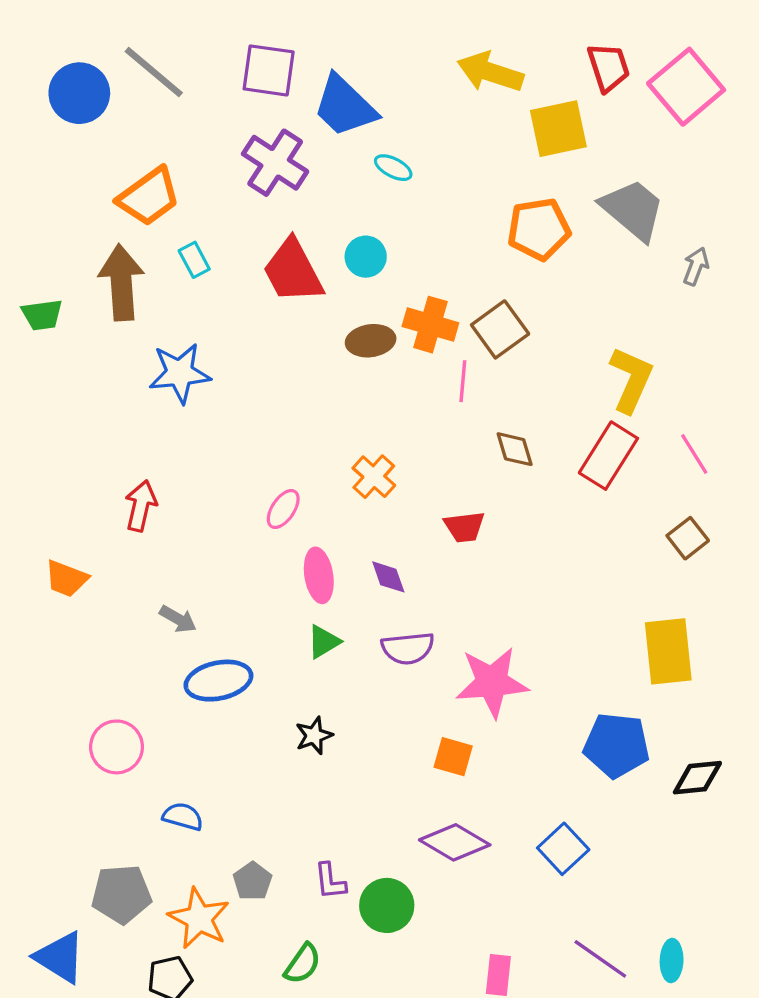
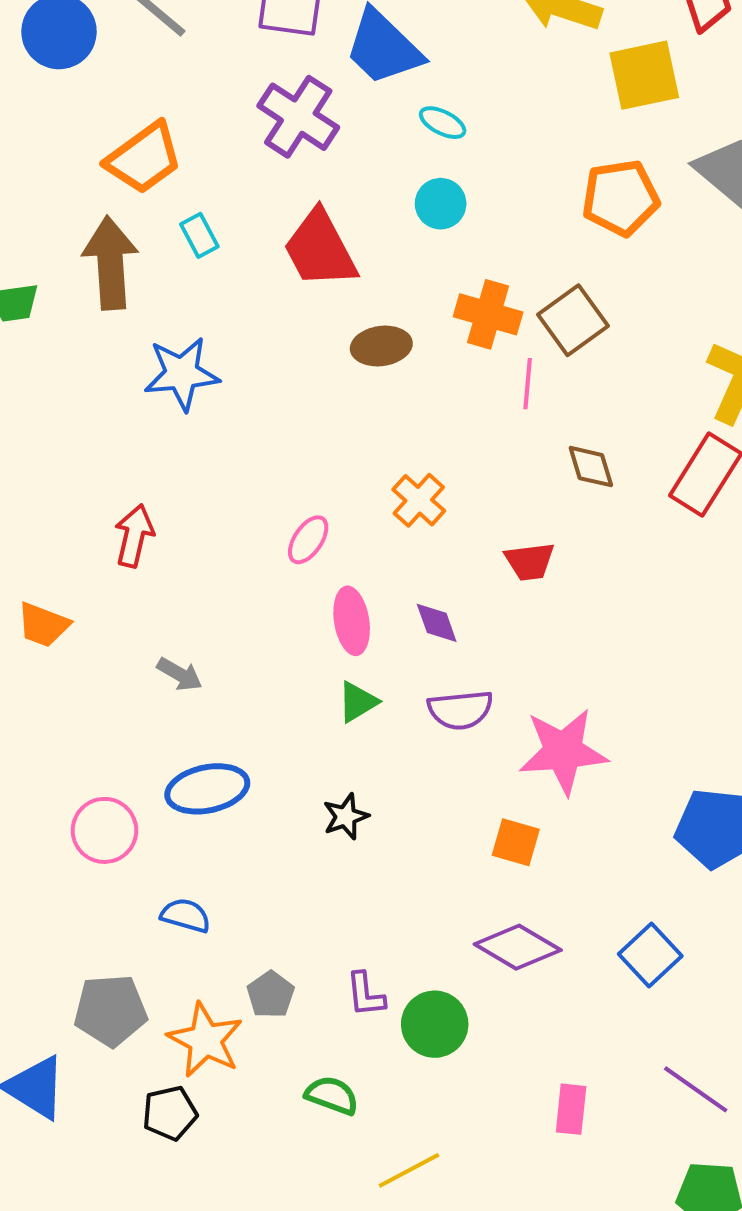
cyan circle: (366, 257) -> (441, 204), moved
brown ellipse: (371, 341) -> (381, 346), moved
blue ellipse: (218, 681) -> (207, 789), moved
green semicircle: (303, 964) -> (332, 1095), turned -105

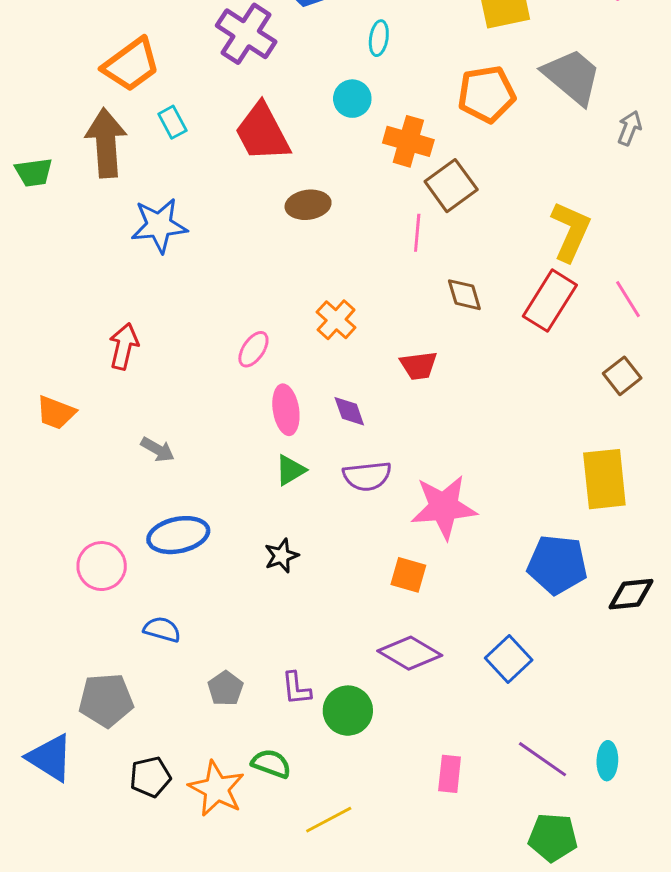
cyan ellipse: (443, 123) -> (379, 38), moved, turned 72
orange cross: (488, 314) -> (408, 141), moved
orange star: (205, 1040) -> (217, 789), moved

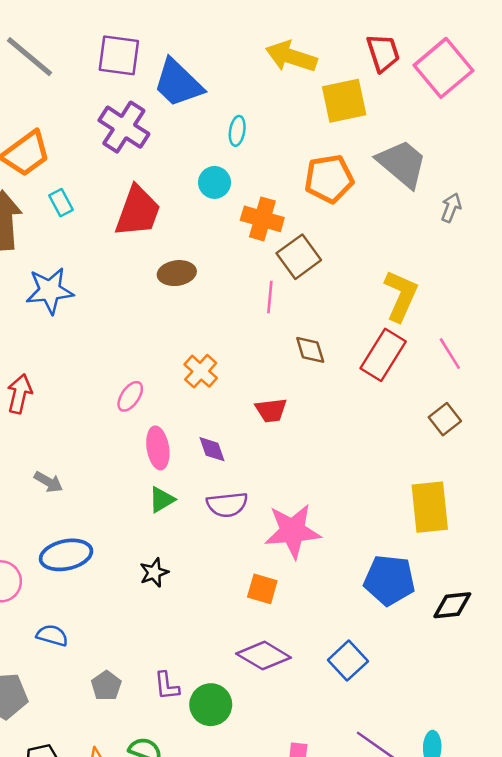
red trapezoid: (262, 132) -> (138, 211), turned -132

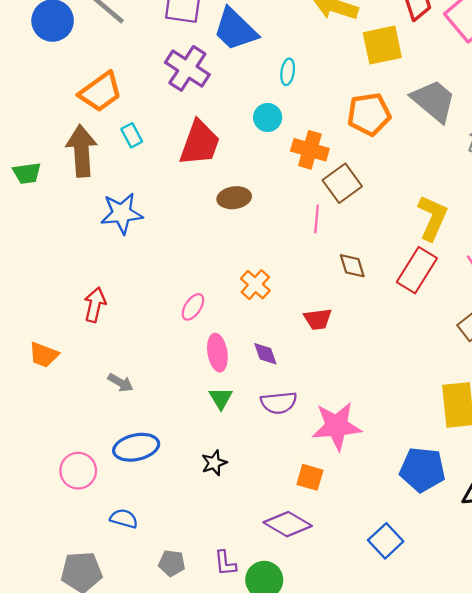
green triangle: (162, 500) -> (221, 398), turned -30
purple diamond: (264, 656) -> (288, 524), moved
gray pentagon: (106, 686) -> (172, 563), turned -30

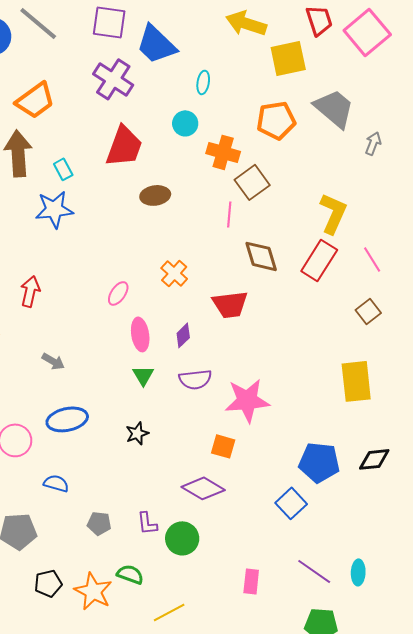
cyan rectangle: (132, 135) -> (63, 169), moved
brown diamond: (352, 266) -> (261, 256), size x1.4
red trapezoid: (318, 319) -> (230, 304), size x1.4
purple diamond: (265, 354) -> (183, 335), turned 65
blue pentagon: (422, 470) -> (319, 462), moved

